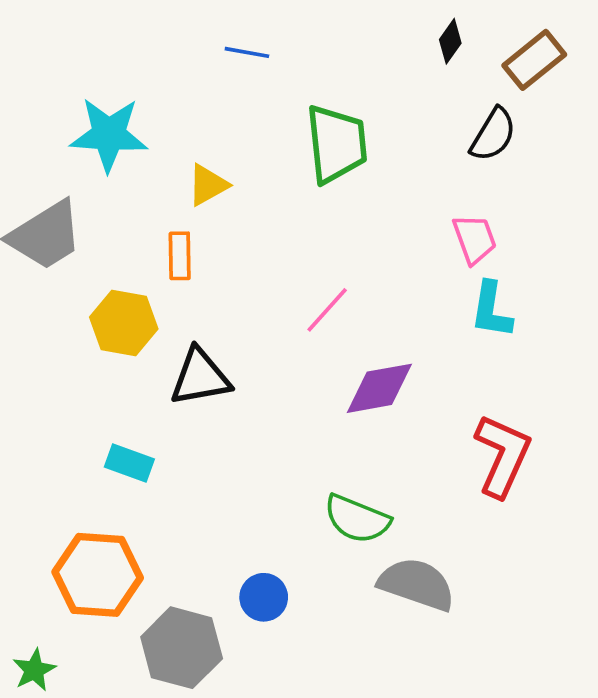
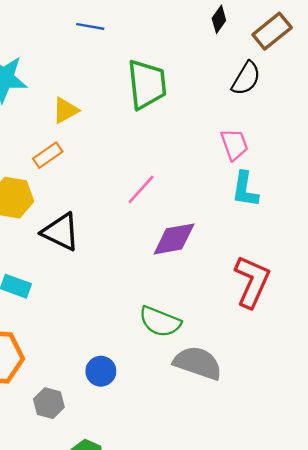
orange rectangle: (180, 256) -> (48, 155), turned 56
black triangle: (200, 377) -> (61, 232), turned 36
gray hexagon: (182, 648) -> (49, 403), size x0.6

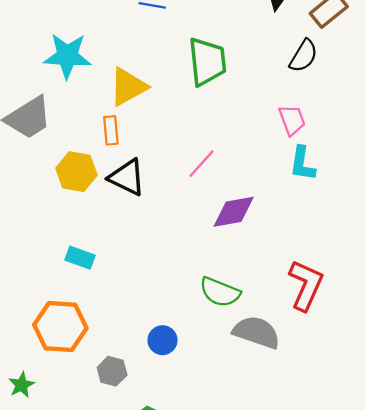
yellow triangle: (65, 110) -> (128, 87), size x1.5
orange rectangle: (48, 155) -> (111, 130), turned -60
black triangle: (61, 232) -> (127, 177), moved
red L-shape: (252, 281) -> (306, 285), moved

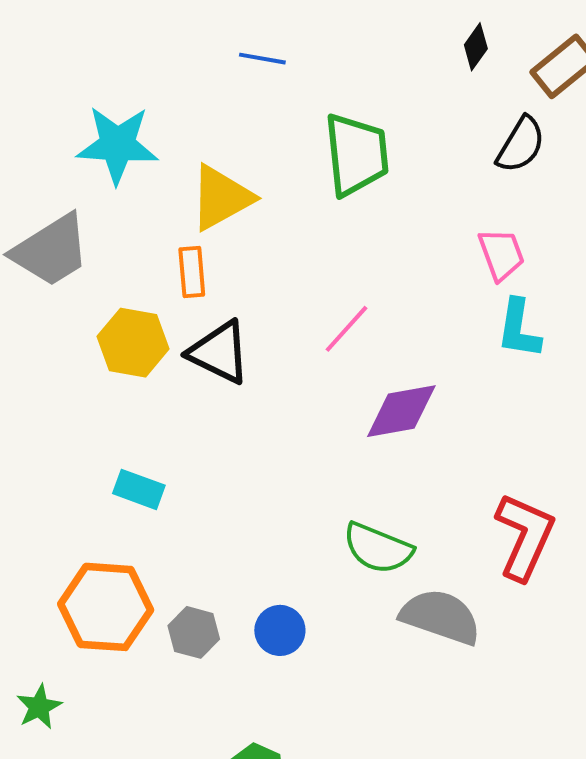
gray hexagon: (112, 371) -> (194, 632), moved

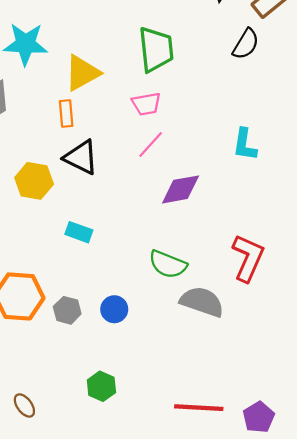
pink trapezoid: (501, 254) -> (146, 104), moved, turned 100
yellow hexagon: (133, 343) -> (34, 181), moved
cyan rectangle: (139, 489) -> (79, 232), moved

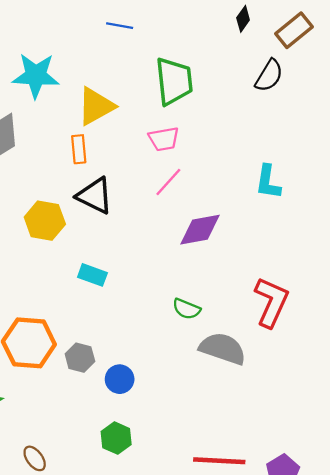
green semicircle: (168, 264) -> (186, 309), size x0.7
blue circle: (114, 309) -> (120, 379), moved

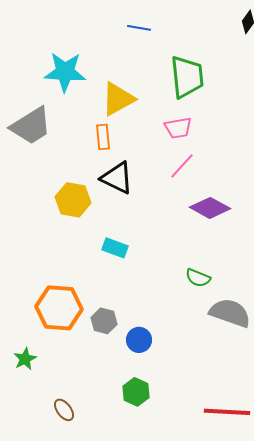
purple diamond: (200, 230) -> (210, 208), turned 39

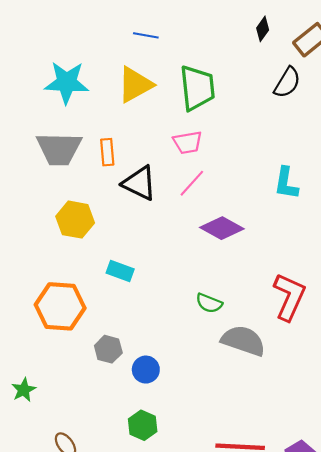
yellow triangle: (118, 99) -> (135, 85), moved
gray trapezoid: (31, 126) -> (59, 149), moved, turned 33
black triangle: (117, 178) -> (139, 183), moved
orange hexagon: (59, 308) -> (60, 306), moved

